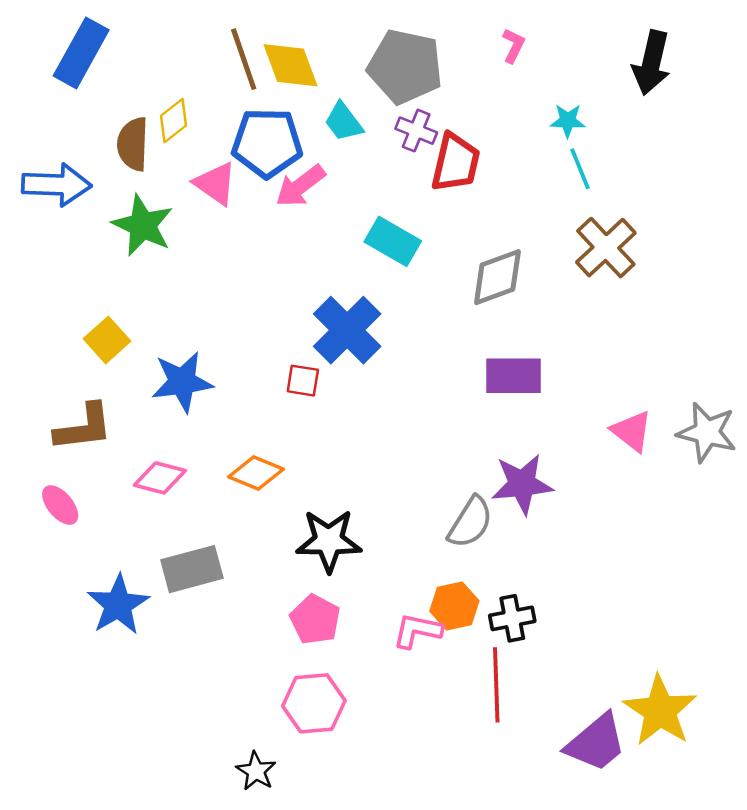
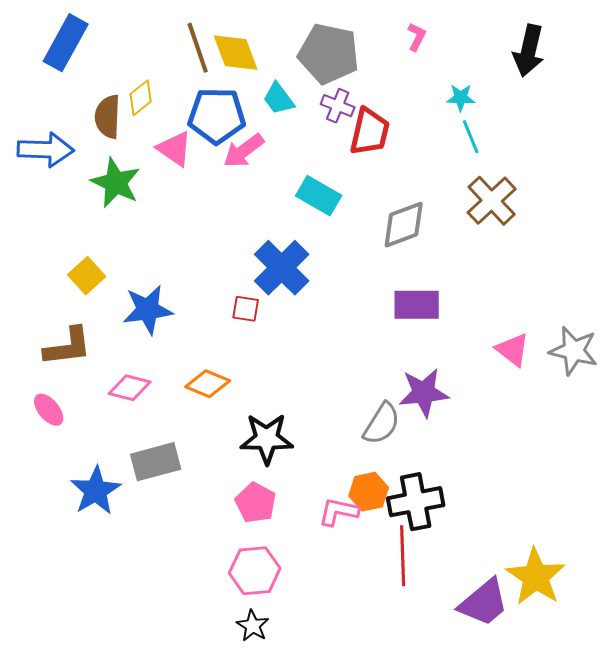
black cross: (512, 618) -> (416, 502), size x1.5
black star: (256, 771) -> (253, 626), moved

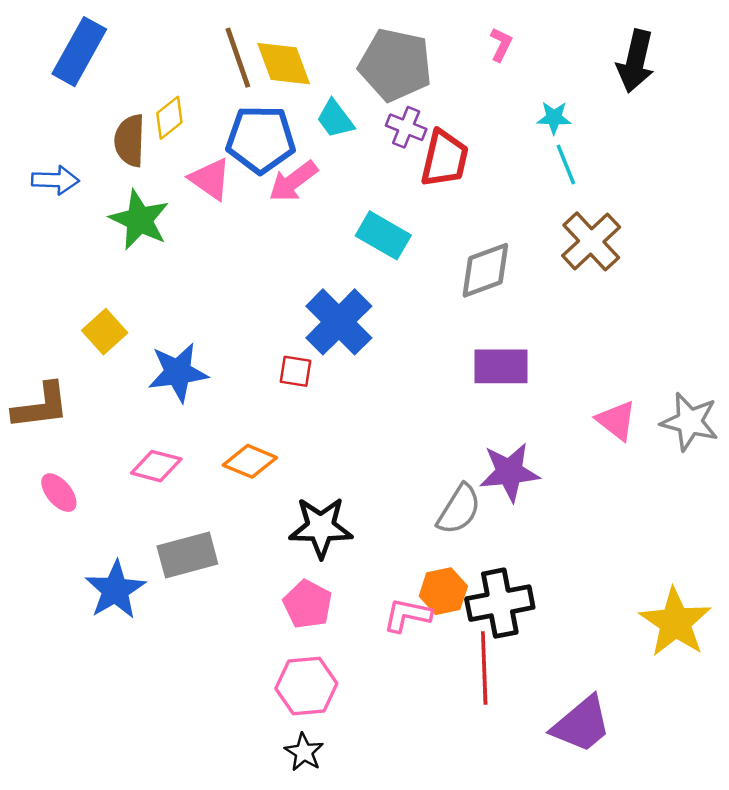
blue arrow: (46, 150) -> (55, 180), size x0.7
brown L-shape: (68, 347) -> (41, 406), moved
yellow star: (536, 577) -> (675, 622), moved

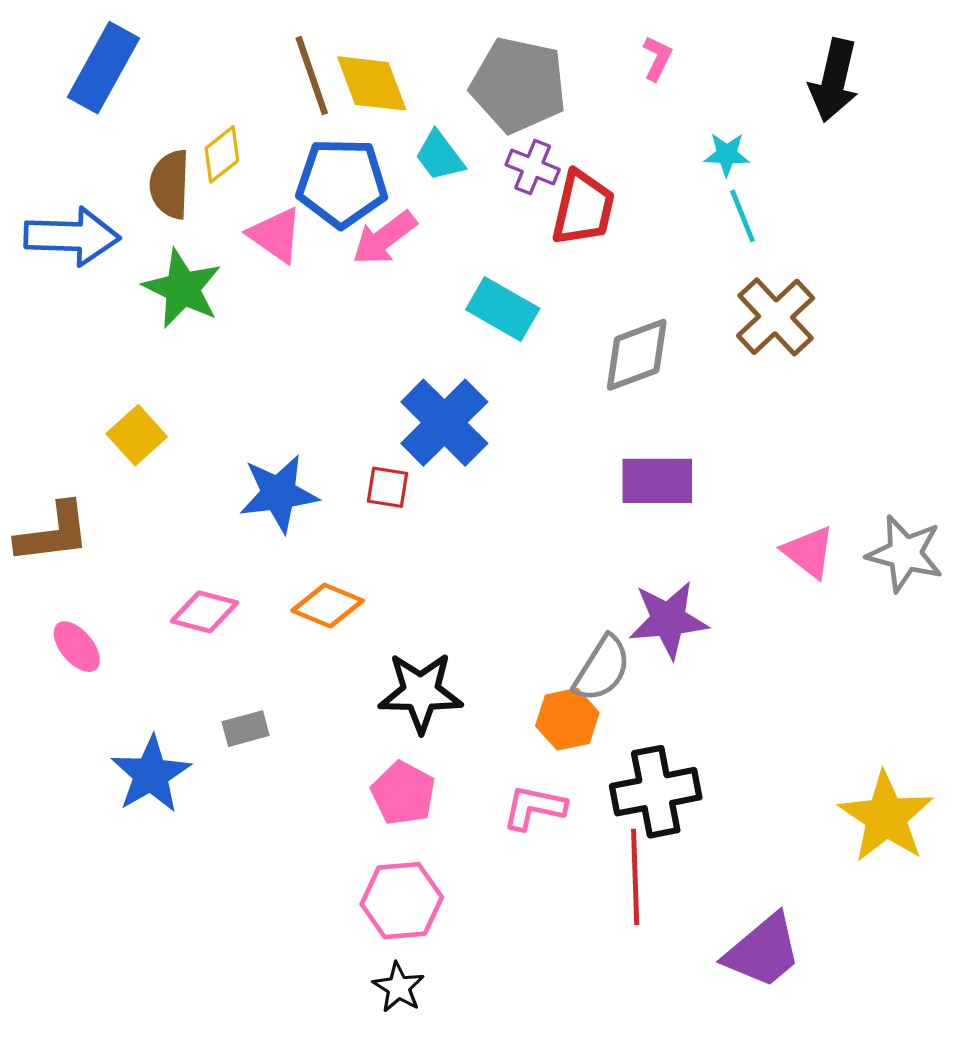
blue arrow: (55, 180) -> (72, 236), size x1.5
blue star: (178, 372) -> (279, 494), moved
gray rectangle: (187, 555) -> (246, 729), size x0.6
orange hexagon: (443, 591) -> (567, 719), moved

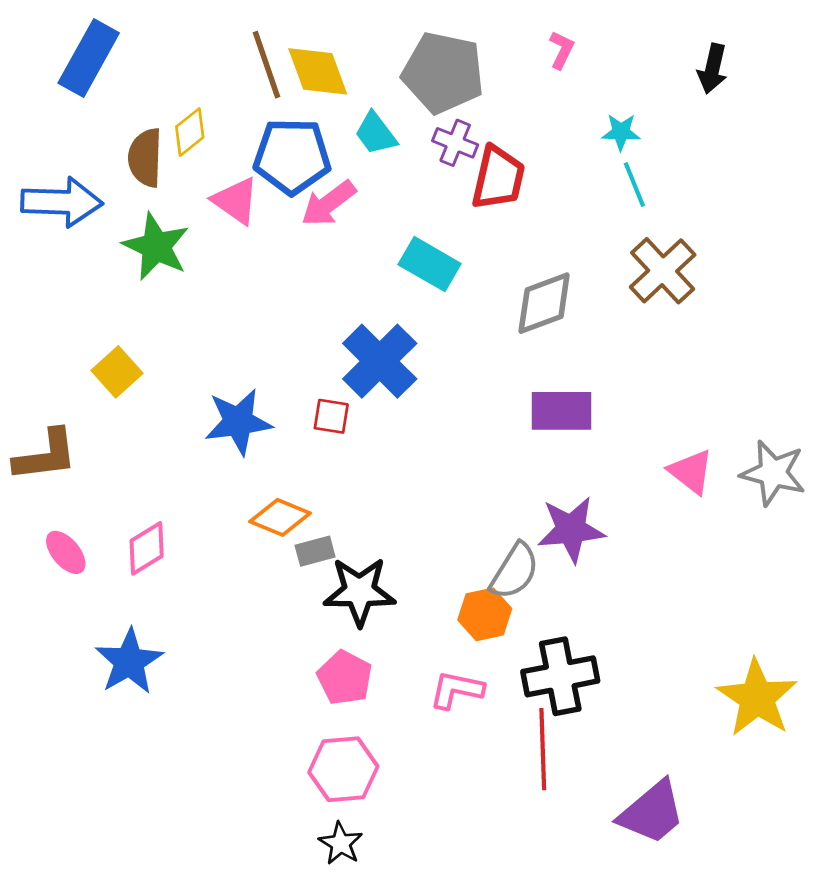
black arrow: (834, 80) -> (712, 69), size x0.7
pink diamond: (205, 612) -> (147, 548), moved, turned -46
gray rectangle: (246, 729) -> (315, 551), moved

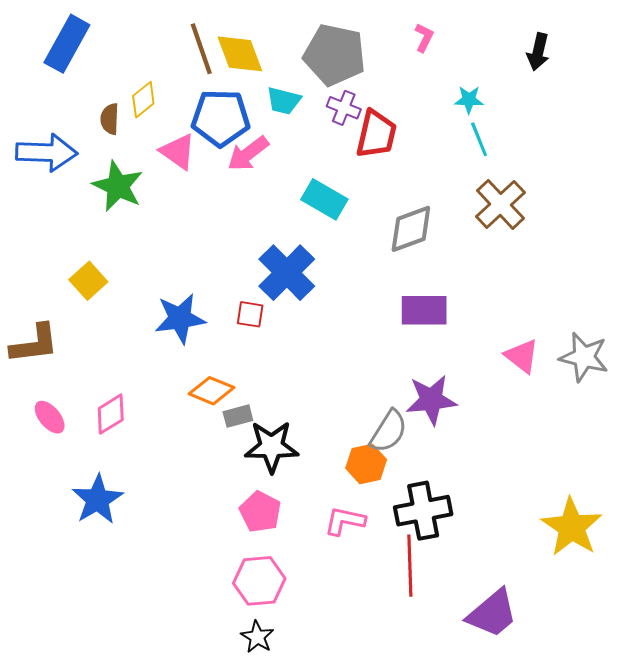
cyan trapezoid: (376, 133) -> (284, 101), turned -39
brown semicircle: (145, 158) -> (110, 119), size x0.7

